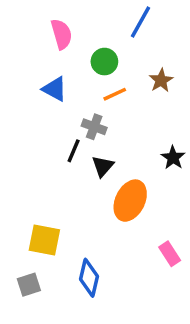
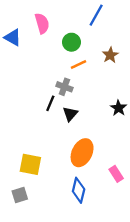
blue triangle: (55, 89) -> (13, 37), moved
orange ellipse: (130, 201) -> (82, 153), moved
blue diamond: (89, 278) -> (79, 190), moved

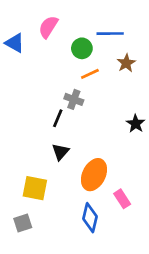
blue line: (96, 15) -> (110, 34), moved, turned 60
pink semicircle: (42, 23) -> (48, 27), turned -132
black triangle: (70, 114) -> (60, 152), moved
pink rectangle: (116, 174) -> (122, 199), moved

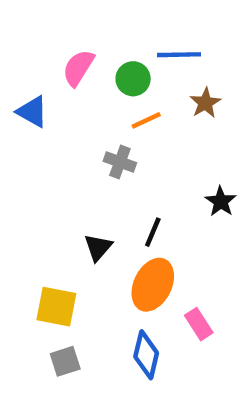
pink semicircle: (48, 27) -> (78, 68), moved
blue triangle: (15, 43) -> (32, 112), moved
black line: (58, 118) -> (153, 232), moved
gray square: (23, 223) -> (65, 361), moved

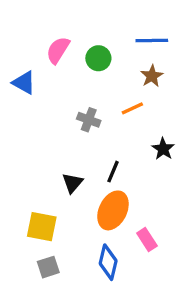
blue line: (179, 55) -> (152, 40), moved
orange line: (146, 120) -> (132, 108), moved

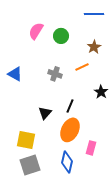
blue line: (152, 40) -> (94, 14), moved
blue triangle: (24, 83) -> (15, 74), moved
pink rectangle: (147, 240) -> (91, 148), turned 48
gray square: (48, 267) -> (30, 165), size x1.5

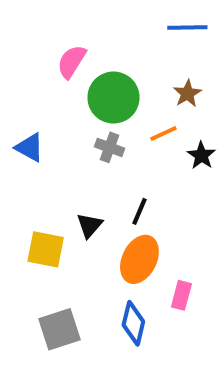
green circle: (61, 36) -> (113, 98), moved, size x1.6
black star: (101, 92) -> (201, 155), moved
yellow square: (26, 140) -> (46, 249), moved

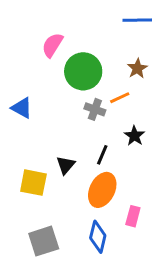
gray cross: (110, 147) -> (95, 109), moved
black star: (201, 155) -> (134, 136), moved

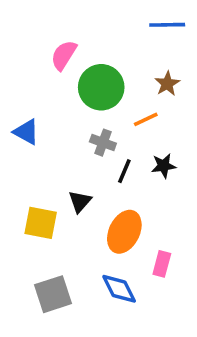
gray cross: (95, 109) -> (103, 143), moved
black star: (134, 136) -> (164, 166), turned 30
black line: (102, 155) -> (124, 171), moved
blue diamond: (98, 237) -> (119, 289), turned -40

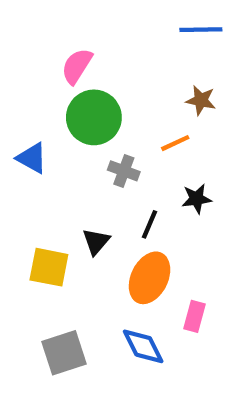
brown star: (167, 84) -> (201, 100), turned -30
green circle: (101, 87) -> (94, 117), moved
black line: (124, 171) -> (150, 224), moved

